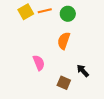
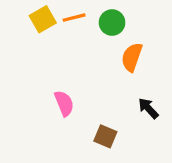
orange semicircle: (64, 41) -> (132, 57), moved
black arrow: (83, 71) -> (148, 108), moved

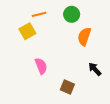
orange line: (74, 18) -> (39, 14), moved
yellow square: (43, 19) -> (27, 31), moved

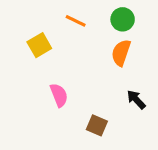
orange line: (39, 14) -> (76, 21), moved, turned 40
green circle: (72, 14) -> (123, 19), moved

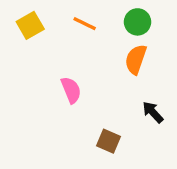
yellow square: (39, 45) -> (30, 25), moved
pink semicircle: (59, 95) -> (71, 90), moved

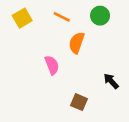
orange semicircle: (136, 59) -> (77, 43), moved

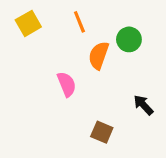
green circle: (100, 16) -> (129, 39), moved
orange line: (62, 17) -> (79, 22), turned 42

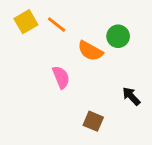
orange line: (79, 22) -> (57, 25), moved, turned -30
orange semicircle: (99, 55) -> (90, 51), turned -80

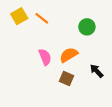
orange semicircle: (90, 51) -> (69, 55), moved, turned 120
brown square: (93, 121) -> (67, 79), moved

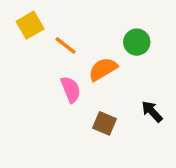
orange line: (42, 18) -> (66, 45), moved
orange semicircle: (69, 55) -> (103, 69), moved

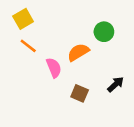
orange line: (66, 45) -> (28, 46), moved
black arrow: (152, 112) -> (115, 84), turned 90

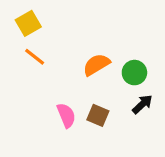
green circle: (104, 32) -> (134, 73), moved
pink semicircle: (54, 68) -> (66, 115), moved

